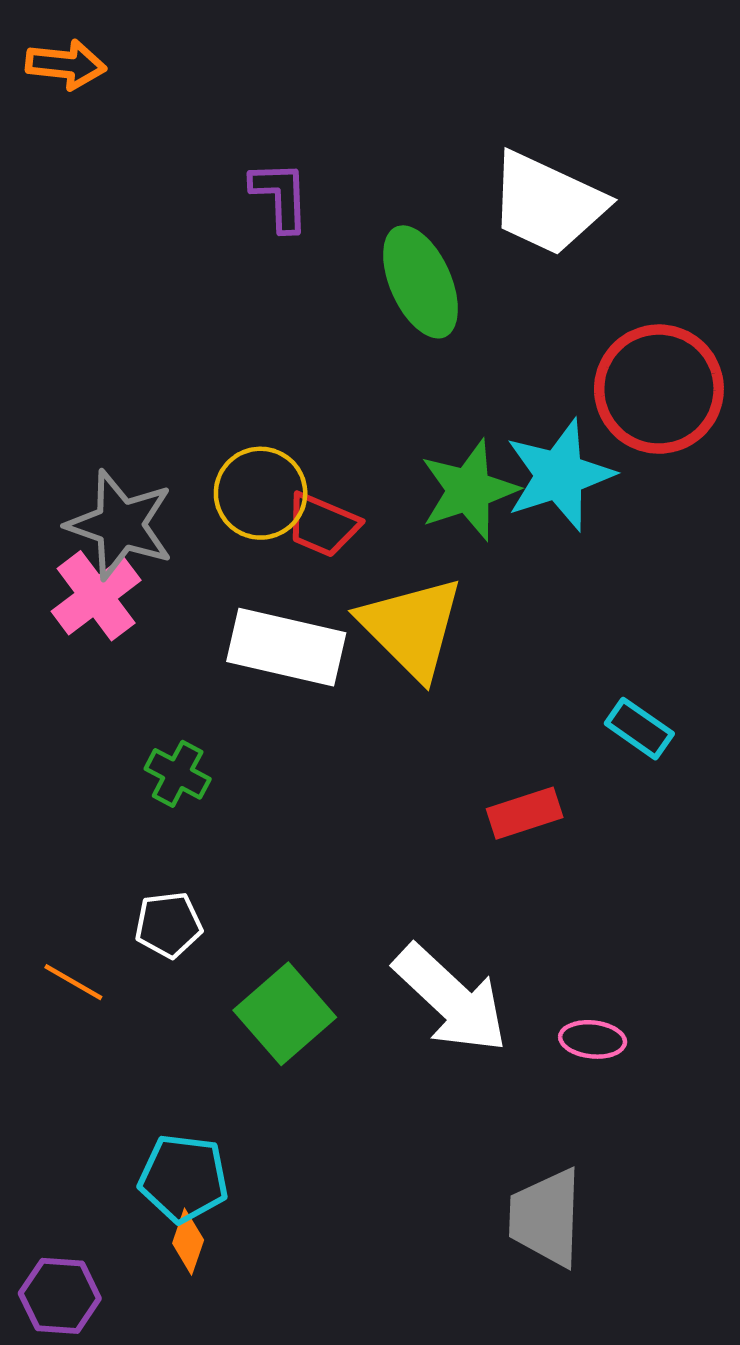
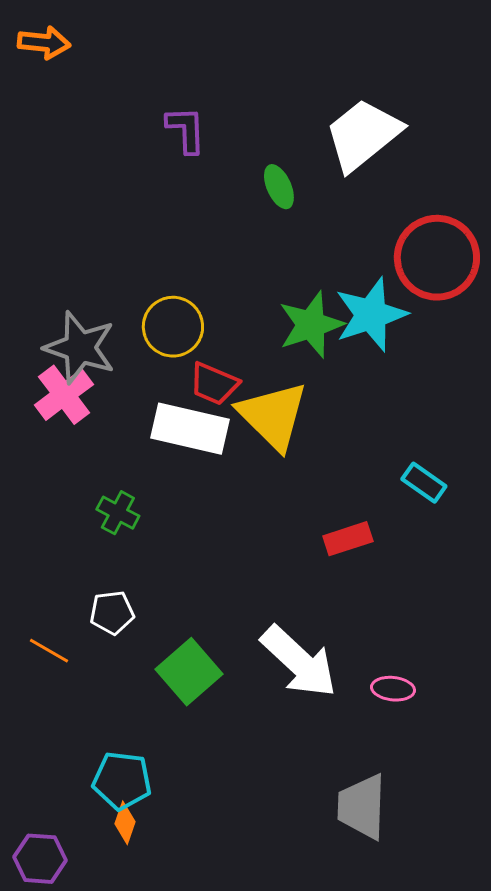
white trapezoid: (547, 203) -> (363, 135), turned 116
green ellipse: (421, 282) -> (279, 187), size x0.6
red trapezoid: (322, 525) -> (214, 384), moved

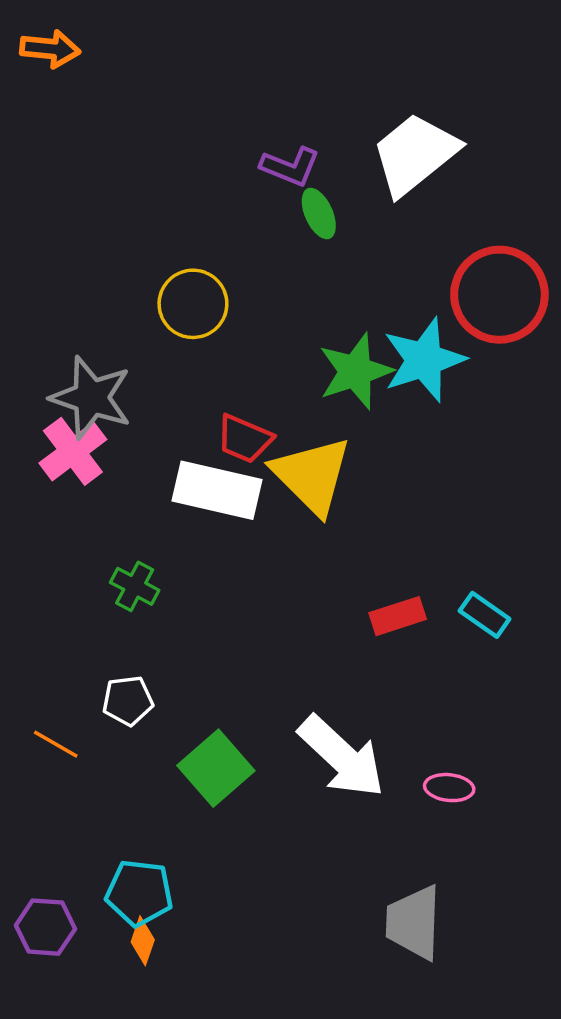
purple L-shape: (186, 130) -> (290, 167), moved, turned 114
yellow circle: (173, 327) -> (193, 304), moved
cyan rectangle: (424, 483) -> (485, 615), moved
purple hexagon: (40, 859) -> (45, 927), moved

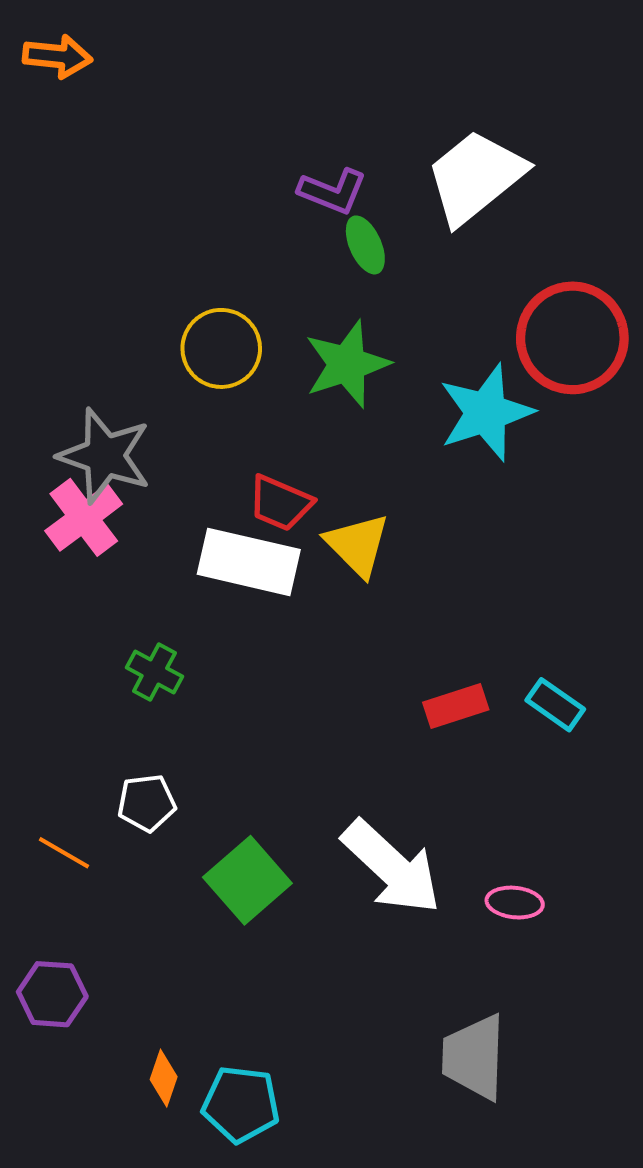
green star: (355, 371) -> (347, 364), moved
yellow triangle: (312, 475) -> (357, 545), size x0.7
cyan pentagon: (139, 893) -> (241, 1104), moved
purple hexagon: (45, 927) -> (52, 994), moved

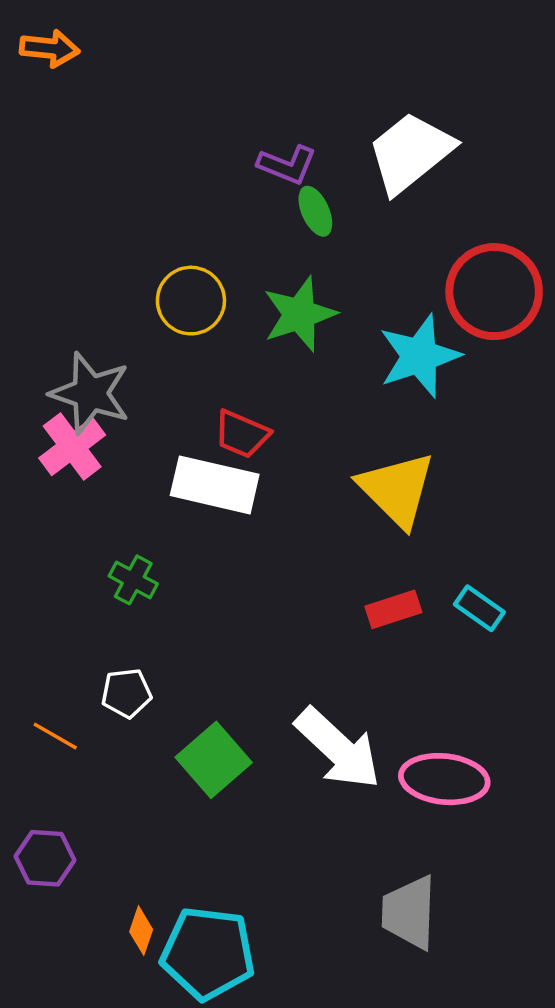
yellow triangle: (357, 545) -> (397, 489), moved, size x1.4
pink ellipse: (515, 903) -> (444, 779), size x1.8
cyan pentagon: (241, 1104) -> (208, 953), size x1.4

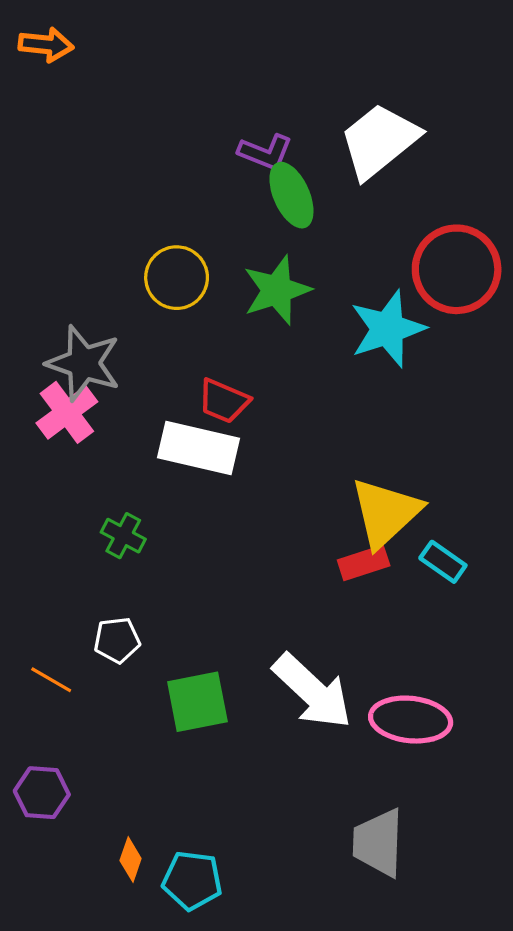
green ellipse: (315, 211) -> (291, 195), size x1.4
yellow triangle: (397, 489) -> (385, 513), moved, turned 32
green square: (214, 760) -> (197, 702), turned 30
cyan pentagon: (208, 953) -> (192, 880), size x0.7

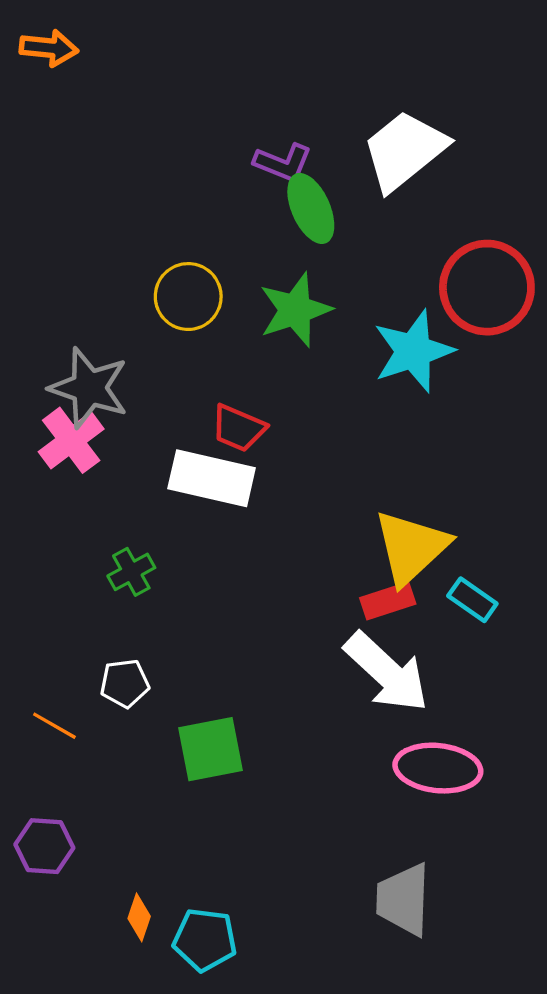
green cross: (123, 536) -> (131, 572), turned 33
white arrow: (312, 691) -> (387, 672), moved

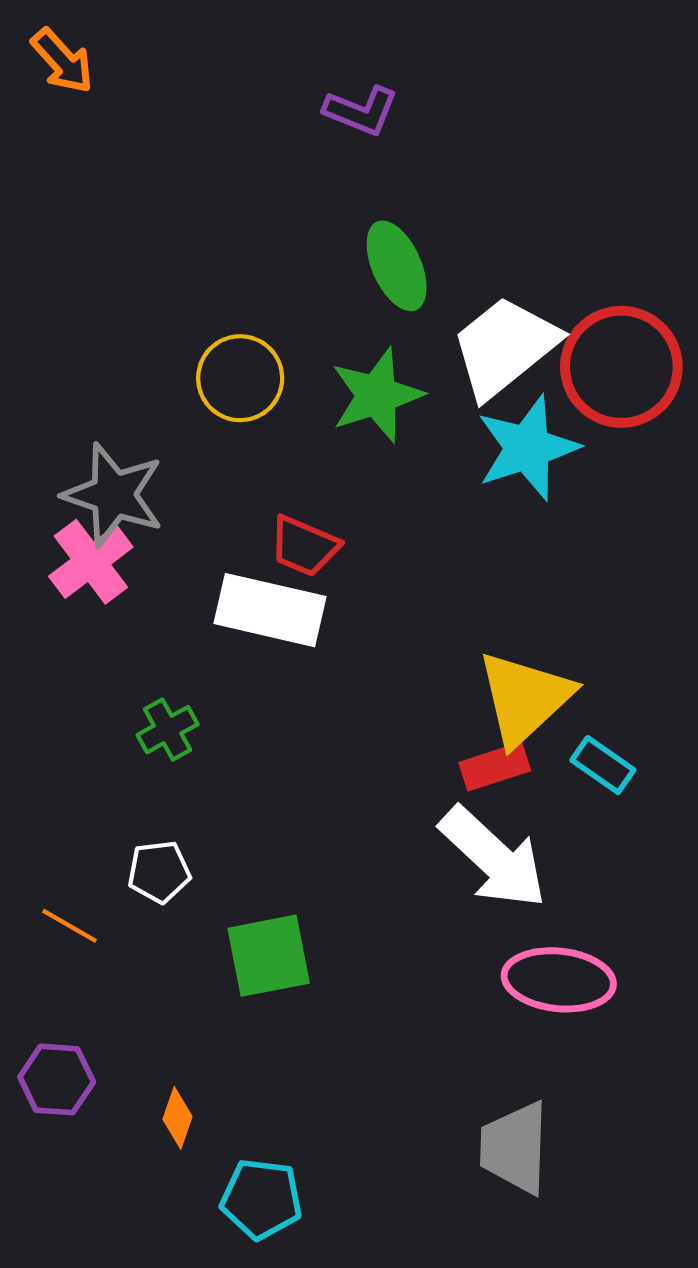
orange arrow: (49, 48) -> (62, 61), turned 42
white trapezoid: (404, 150) -> (505, 347), moved
purple L-shape: (283, 163) -> (361, 111), moved
orange diamond: (139, 917) -> (178, 1118), moved

